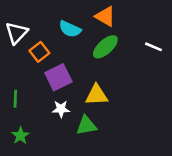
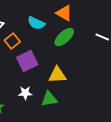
white star: (61, 109) -> (25, 93), moved

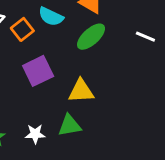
orange square: (12, 41) -> (22, 29), moved
white star: (25, 93) -> (35, 134), moved

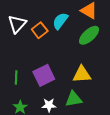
cyan semicircle: (51, 17) -> (60, 21), turned 102
purple square: (38, 71) -> (44, 75), moved

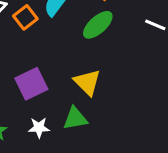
yellow triangle: (82, 74) -> (87, 82), turned 48

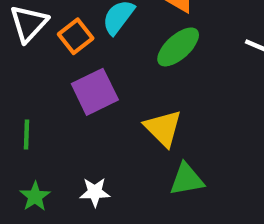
purple square: (31, 84) -> (95, 92), moved
green triangle: (75, 119) -> (187, 179), moved

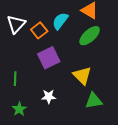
white star: (95, 192) -> (49, 96), moved

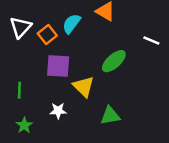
green ellipse: (90, 36) -> (114, 61), moved
purple square: (49, 58) -> (58, 66), turned 30
yellow triangle: (82, 76) -> (84, 87), moved

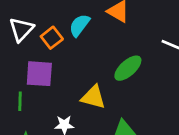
purple square: (58, 66) -> (39, 74), moved
yellow triangle: (84, 87) -> (93, 97), turned -30

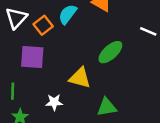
green line: (20, 101) -> (13, 91), moved

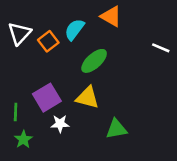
green ellipse: (110, 52) -> (94, 61), moved
purple square: (32, 57) -> (47, 98), moved, turned -35

